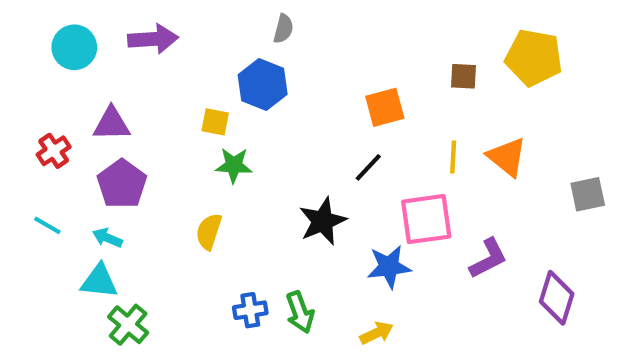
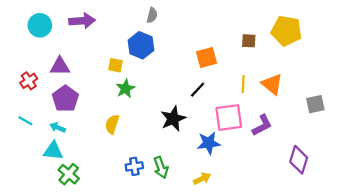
green star: (234, 165) -> (125, 89), turned -30
purple L-shape: (488, 258) -> (262, 125), moved

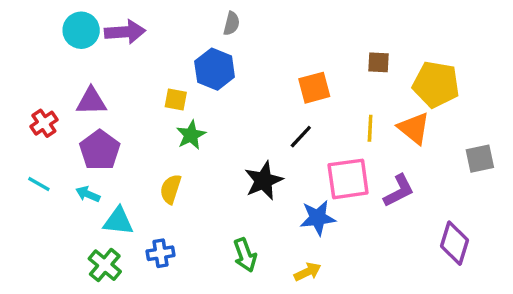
cyan circle: (40, 25) -> (81, 30), moved
yellow pentagon: (286, 31) -> (436, 84), moved
cyan triangle: (53, 151) -> (118, 221), moved
blue cross: (134, 166) -> (161, 253), moved

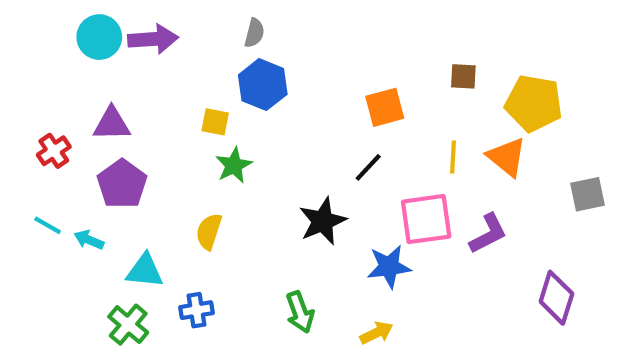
gray semicircle: (231, 23) -> (254, 33), moved
cyan arrow: (88, 194) -> (89, 240), moved

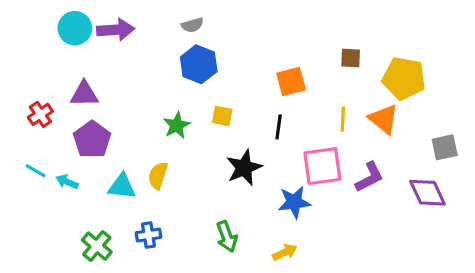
gray semicircle: (254, 33) -> (192, 25), turned 60
yellow square: (215, 122) -> (222, 116), moved
black line: (368, 167) -> (279, 127), turned -35
cyan triangle: (145, 271) -> (122, 186), moved
purple diamond: (556, 298) -> (427, 193), moved, turned -42

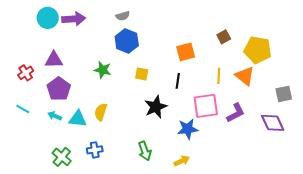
brown square: (351, 58) -> (224, 37), turned -32
green star: (177, 125) -> (103, 70), moved, turned -30
cyan arrow: (67, 182) -> (55, 116), moved

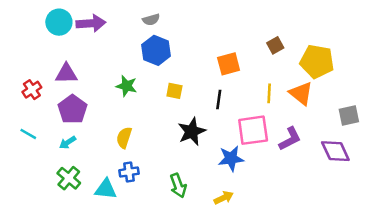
cyan arrow: (55, 116) -> (68, 142), turned -56
cyan triangle: (78, 119) -> (106, 189), moved
blue cross: (95, 150) -> (129, 172), moved
green cross: (62, 157) -> (69, 178), moved

